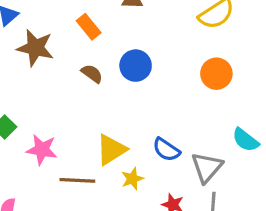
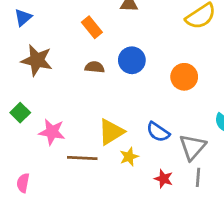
brown star: (35, 48) -> (37, 60), moved
brown semicircle: (92, 74) -> (95, 67), turned -30
orange circle: (216, 74) -> (184, 77), moved

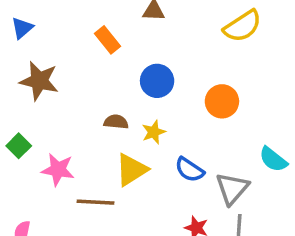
brown semicircle: (95, 67) -> (116, 122), moved
yellow star: (129, 157) -> (154, 132), moved

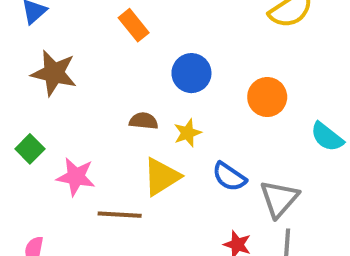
cyan semicircle: (273, 159) -> (327, 137), moved

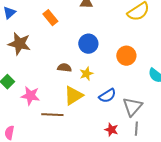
orange rectangle: (134, 25) -> (50, 18), moved
blue semicircle: (229, 177) -> (107, 96), turned -66

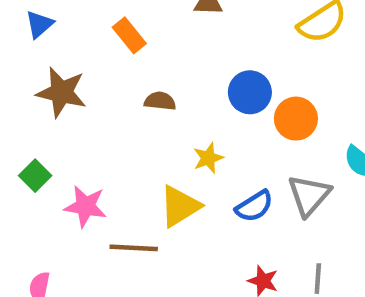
blue circle: (88, 44) -> (250, 92), moved
brown semicircle: (64, 68) -> (160, 101), moved
gray triangle: (132, 107) -> (309, 195), moved

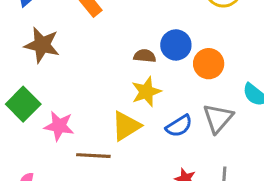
brown semicircle: (160, 101) -> (145, 56), moved
yellow star: (208, 158) -> (146, 92), size x1.4
green square: (35, 176) -> (23, 104), size x1.5

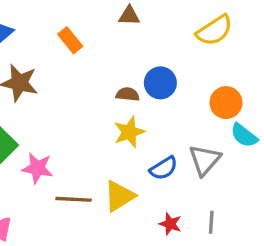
orange circle: (209, 64) -> (226, 103), moved
yellow triangle: (126, 126) -> (119, 196), moved

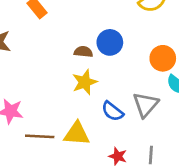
blue semicircle: (164, 168) -> (112, 111), turned 70
yellow triangle: (119, 196) -> (77, 134), turned 36

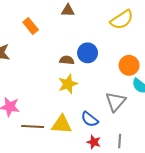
blue semicircle: (112, 111) -> (90, 119), moved

